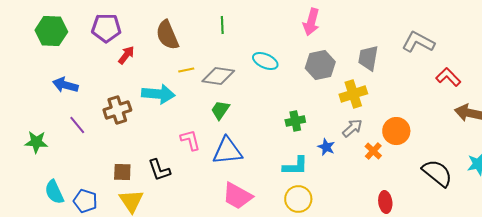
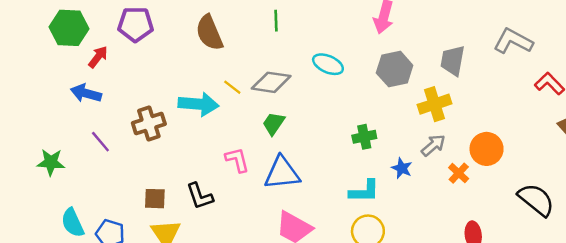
red arrow: (126, 55) -> (98, 57), moved
yellow line: (186, 70) -> (232, 87), moved, turned 49

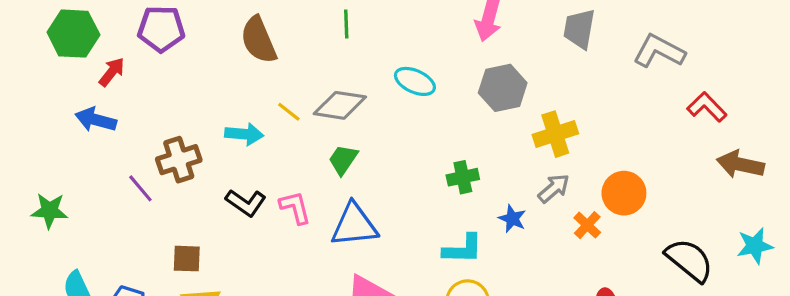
gray trapezoid: (453, 61) -> (579, 29), moved
cyan arrow: (198, 104) -> (244, 134), size x0.7
purple line: (100, 142) -> (140, 188), moved
black L-shape: (200, 196) -> (246, 203), moved, turned -36

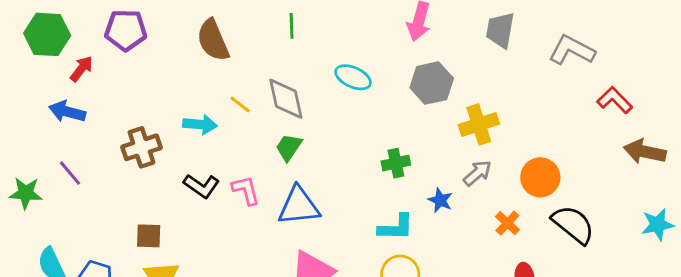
gray diamond: (340, 105) -> (286, 99), turned 69
purple line: (140, 188) -> (70, 173), moved
orange cross: (587, 225) -> (507, 223), moved
black semicircle: (689, 260) -> (573, 225), moved

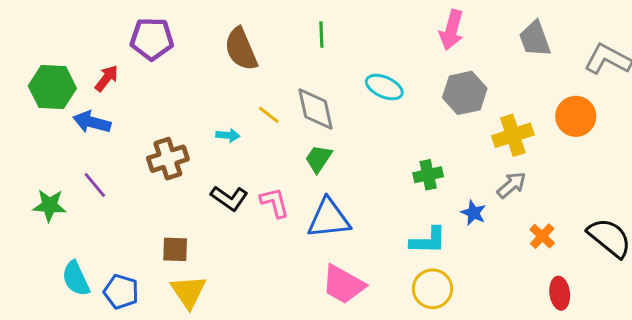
gray trapezoid: (500, 30) -> (535, 39), turned -30
green hexagon: (47, 34) -> (52, 87), moved
cyan arrow: (200, 124) -> (228, 135), size x0.7
orange circle: (540, 177) -> (576, 116), moved

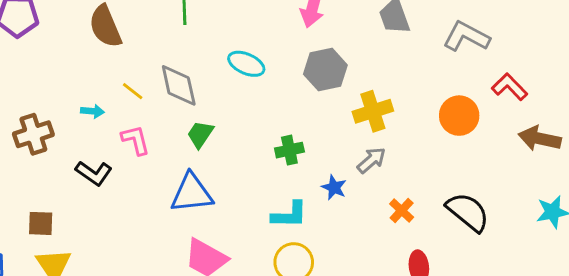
orange circle: (576, 116) -> (459, 116), moved
green trapezoid: (318, 159) -> (200, 134), moved
pink L-shape: (275, 203) -> (136, 140), moved

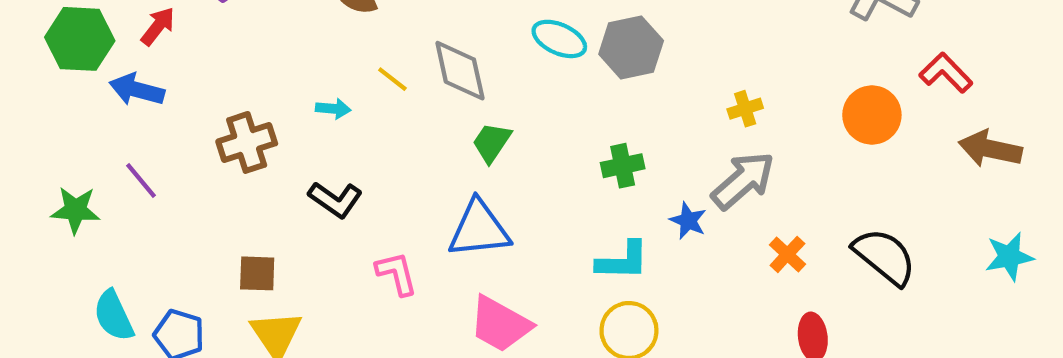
gray hexagon: (325, 70) -> (631, 47), moved
yellow cross: (373, 111) -> (745, 109), size x0.6
pink L-shape: (136, 140) -> (397, 273), moved
gray arrow: (371, 160) -> (743, 180), size x1.5

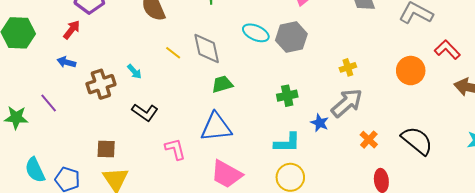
red arrow: (158, 26) -> (72, 30), moved
blue arrow: (137, 90) -> (66, 62), moved, size x0.7
cyan arrow: (333, 109) -> (134, 72), moved, turned 42
green trapezoid: (492, 142) -> (222, 84), turned 40

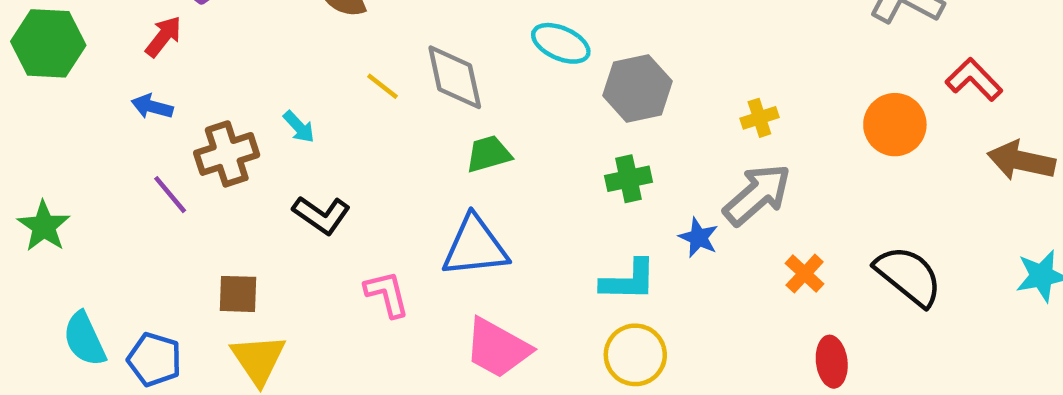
gray hexagon: (291, 37) -> (638, 88), moved
purple line: (49, 103) -> (170, 195), moved
green star: (16, 118) -> (44, 226), turned 30

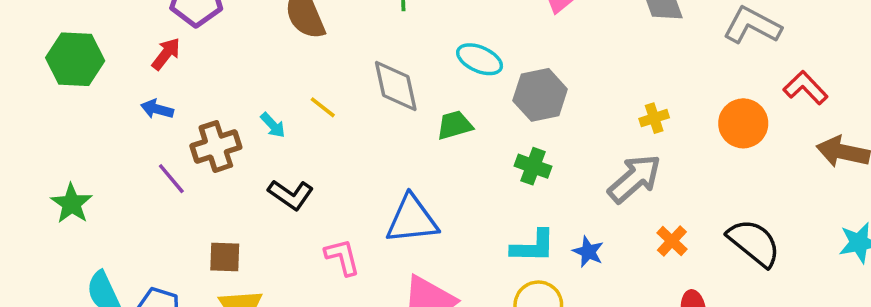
yellow line: (382, 86) -> (323, 107), moved
yellow cross: (759, 118) -> (654, 118), moved
green trapezoid: (489, 154) -> (455, 125), moved
green cross: (629, 179) -> (533, 166), turned 32
blue star: (698, 237) -> (588, 252), moved

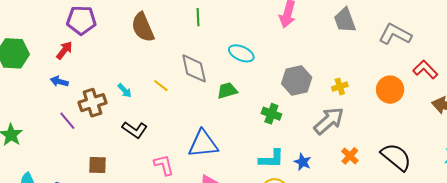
gray hexagon: (540, 95) -> (297, 81), moved
yellow line: (323, 107) -> (161, 86), moved

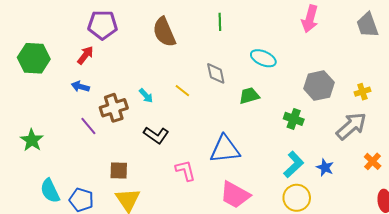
gray diamond: (194, 68) -> (216, 73), size x0.7
cyan L-shape: (271, 159) -> (294, 164), turned -44

